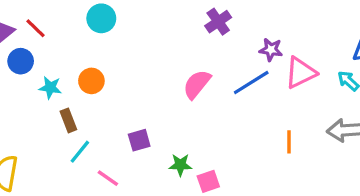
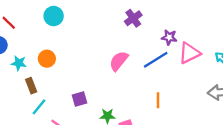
orange line: (289, 142) -> (158, 100), moved

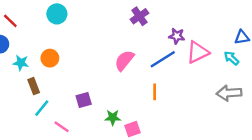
orange line: (158, 100) -> (155, 92), moved

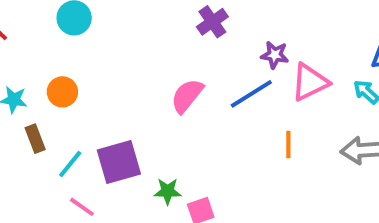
orange line: (155, 92) -> (288, 144), moved
purple square: (84, 100) -> (119, 162), size x1.6
cyan line: (42, 108) -> (70, 164), moved

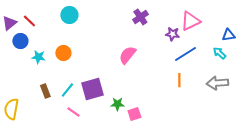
pink triangle: (310, 82) -> (190, 21), moved
blue line: (251, 94) -> (185, 54), moved
brown rectangle: (35, 139) -> (45, 91), moved

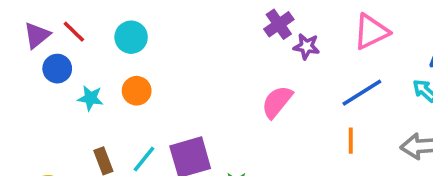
cyan circle: (69, 15) -> (131, 37), moved
purple star: (172, 34) -> (306, 46), moved
pink semicircle: (127, 55) -> (277, 102), moved

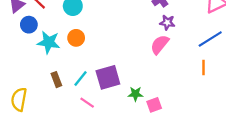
purple star: (306, 46) -> (167, 22), moved
cyan star: (90, 98) -> (49, 42), size x1.5

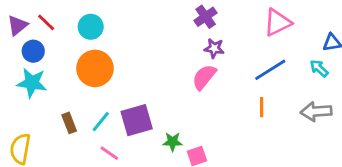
orange circle: (76, 38) -> (95, 68), size x1.6
cyan star: (49, 42) -> (32, 83), moved

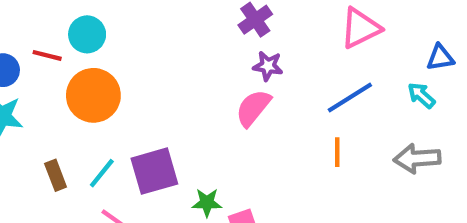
red line: (46, 22) -> (47, 55), moved, turned -30

